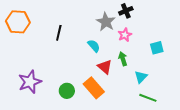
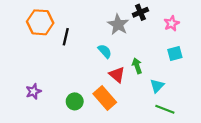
orange hexagon: (18, 22) -> (40, 22), moved
pink star: (125, 35) -> (172, 23), moved
purple star: (30, 82) -> (33, 91), size x0.6

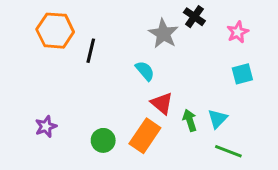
black cross: (140, 12) -> (194, 17), turned -32
green arrow: (137, 66) -> (190, 120), moved
orange rectangle: (105, 98) -> (145, 136), turned 75

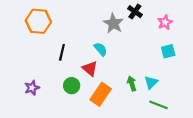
black line: (91, 51) -> (62, 52), moved
red triangle: (162, 103) -> (90, 68), moved
green circle: (103, 140) -> (72, 86), moved

